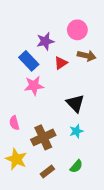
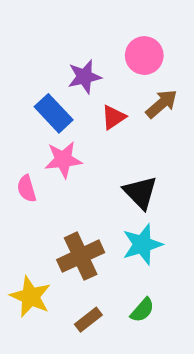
brown arrow: (87, 56) -> (162, 104), turned -54
pink semicircle: (14, 123) -> (27, 189), moved
cyan star: (76, 131) -> (142, 244), size x1.5

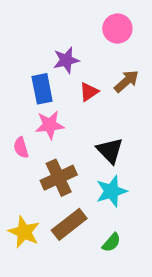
pink circle: (144, 56) -> (117, 29), moved
blue rectangle: (54, 113) -> (42, 89), turned 32
brown cross: (81, 256) -> (59, 178), moved
brown rectangle: (88, 320) -> (69, 224), moved, size x1.6

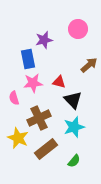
pink circle: (117, 29) -> (78, 29), moved
brown arrow: (126, 81) -> (89, 65), moved
red triangle: (89, 92) -> (59, 82), moved, turned 48
yellow star: (24, 232) -> (18, 138), moved

